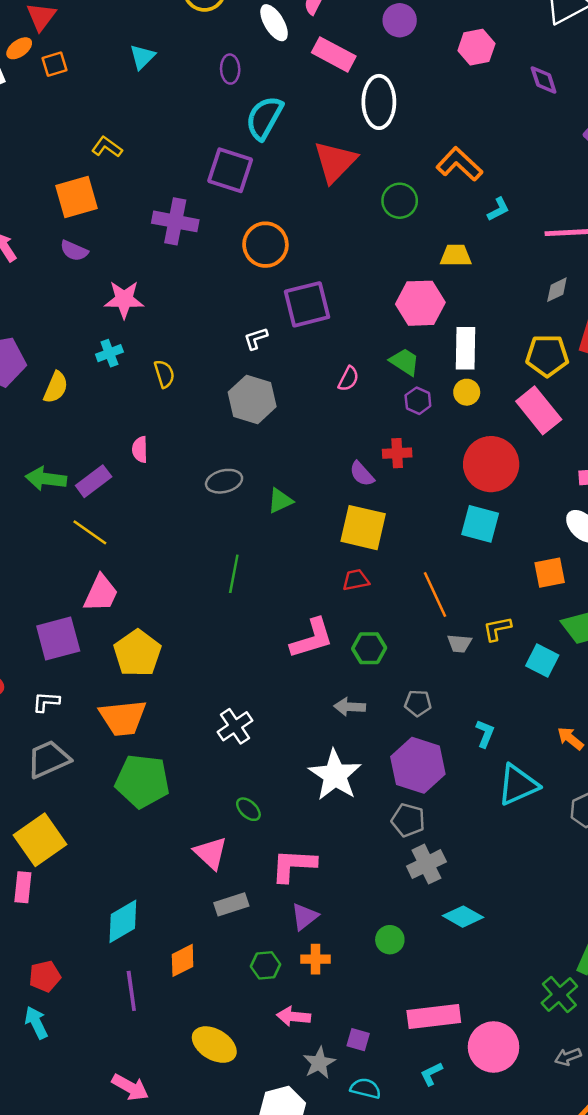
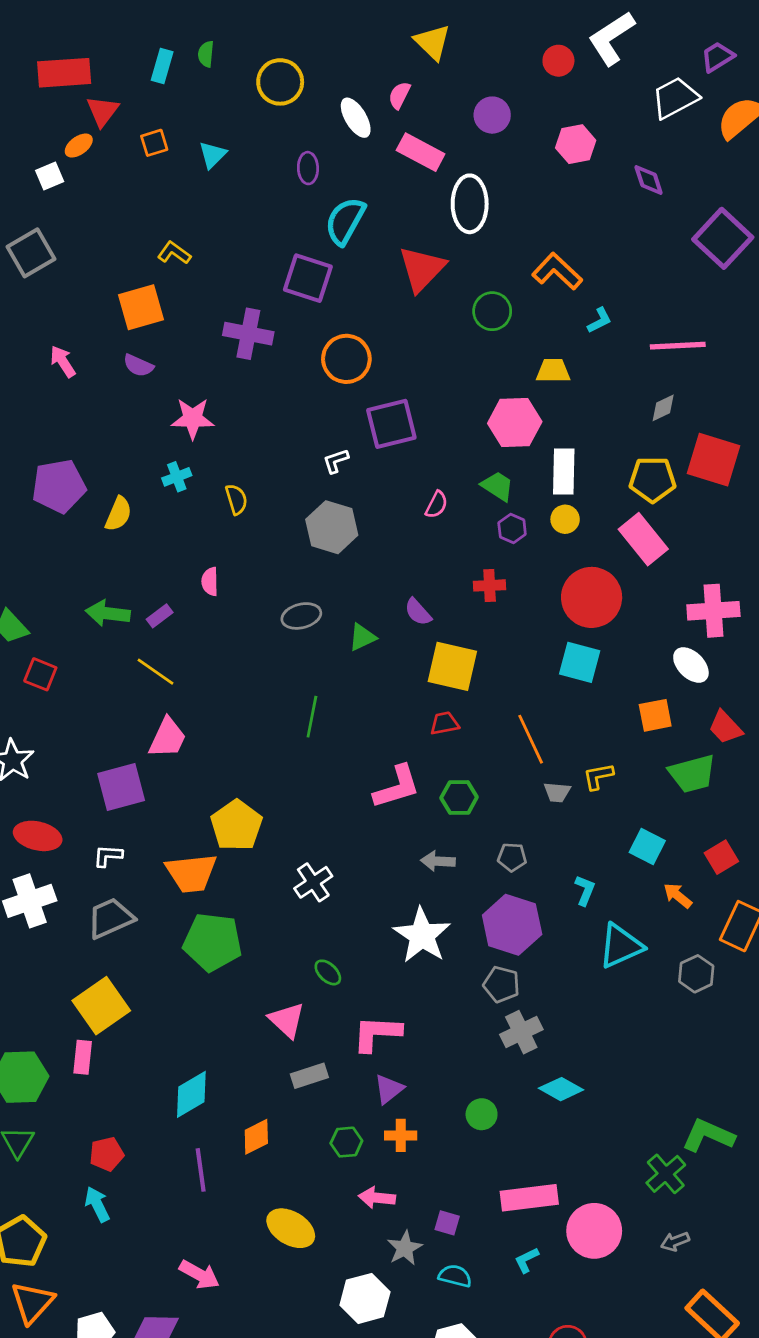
orange square: (55, 64) -> (154, 143), moved
purple semicircle: (362, 474) -> (418, 612), moved
purple rectangle: (94, 481) -> (160, 616), size x0.7
yellow pentagon: (137, 653) -> (236, 825), moved
cyan square: (542, 660) -> (647, 847), moved

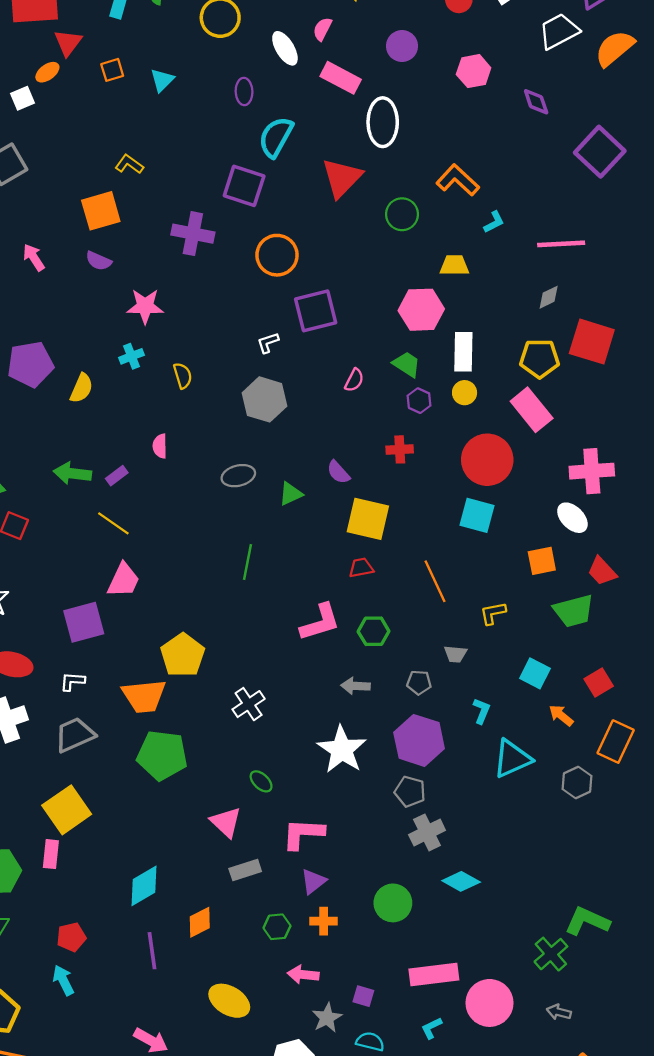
gray trapezoid: (557, 792) -> (455, 654), moved
green circle: (482, 1114) -> (393, 903), size x1.4
gray arrow: (675, 1241) -> (559, 1012), turned 35

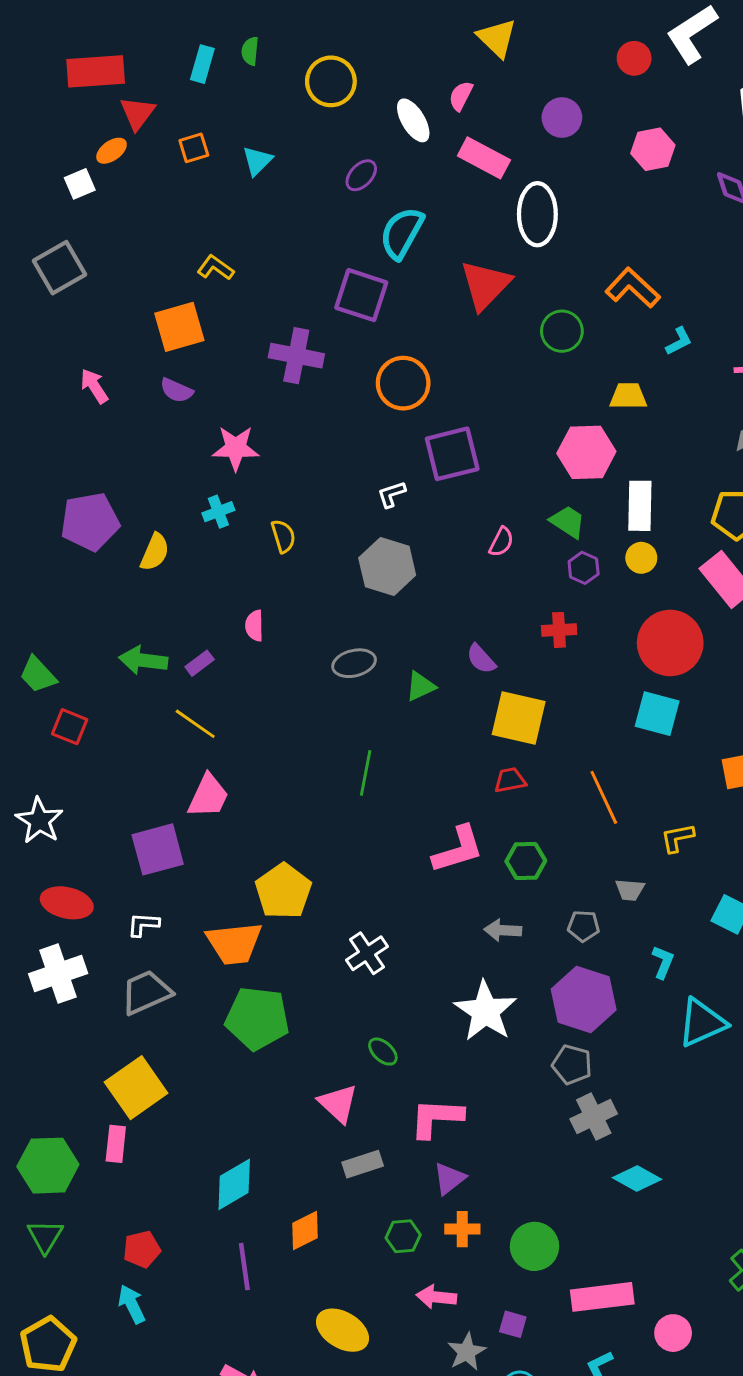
purple ellipse: (244, 91) -> (361, 175), turned 45
green circle: (393, 903) -> (534, 1246), moved
pink circle: (490, 1003) -> (673, 1333), size x0.6

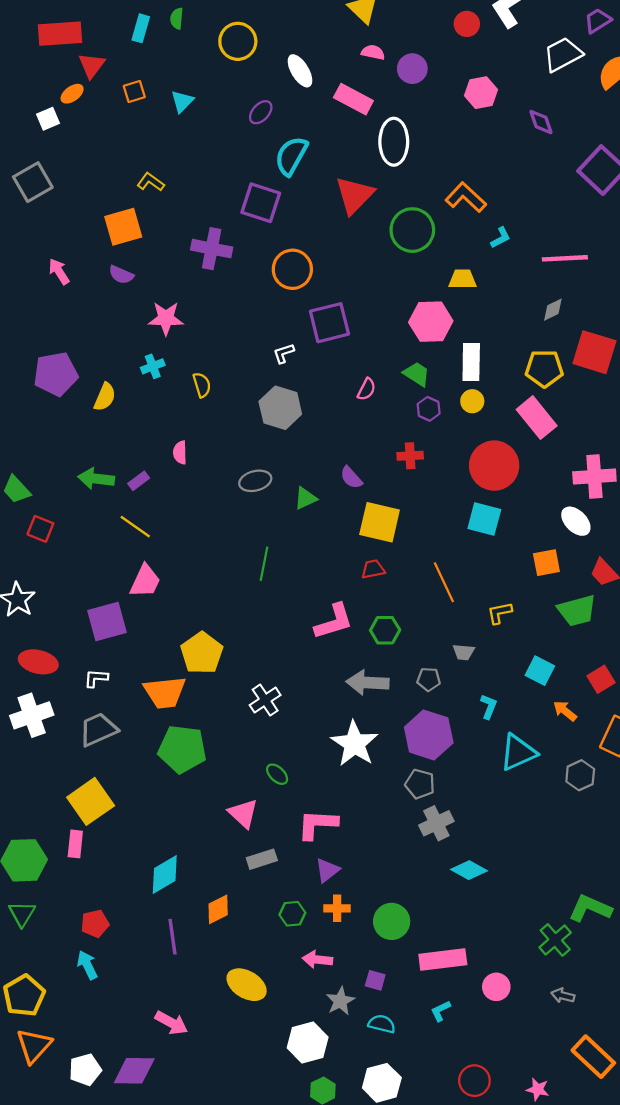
pink semicircle: (461, 96) -> (373, 52), moved, turned 75
green circle: (562, 331) -> (412, 230), size x1.4
gray arrow: (503, 930) -> (368, 683), size x1.5

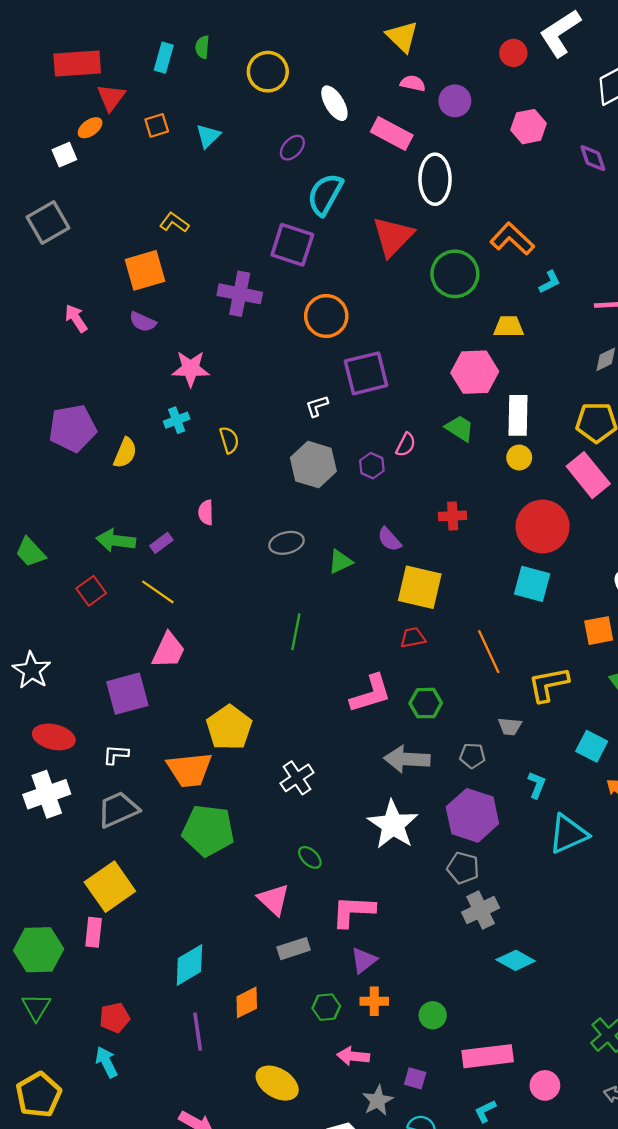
purple hexagon: (429, 409) -> (372, 466), moved
red square: (40, 529) -> (91, 591), moved, turned 32
yellow L-shape: (500, 613) -> (548, 684), size x1.5
green circle: (392, 921) -> (433, 1015), size x0.7

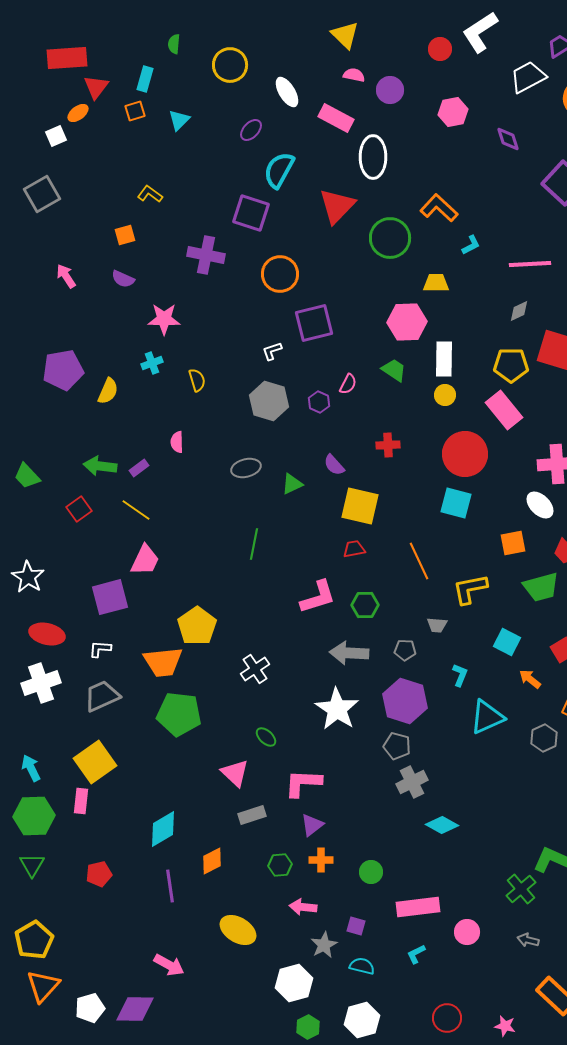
cyan rectangle: (164, 58) -> (145, 79), moved
orange square: (145, 270) -> (125, 235), size x0.6
cyan arrow: (106, 1062) -> (31, 768), moved

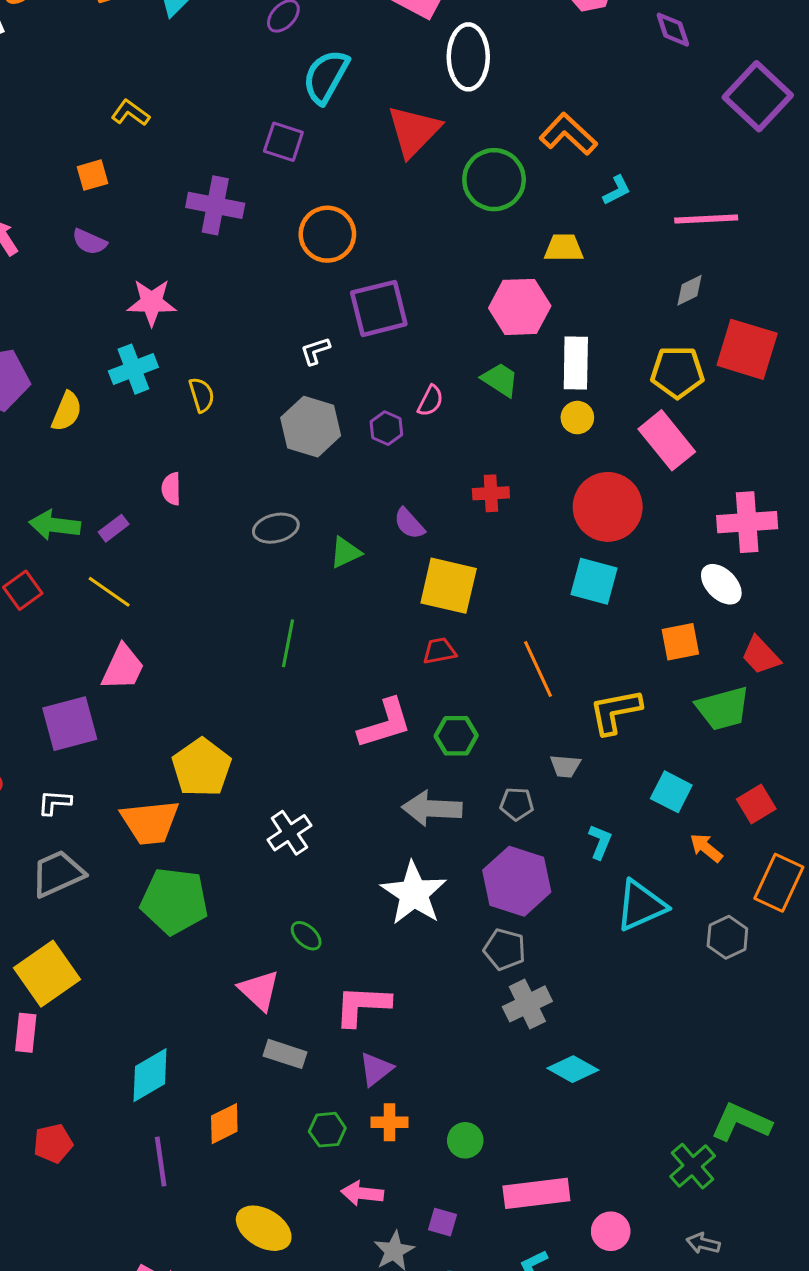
purple square: (251, 213) -> (283, 142), size x0.7
cyan cross: (152, 363) -> (133, 369), size x1.4
gray rectangle: (252, 815) -> (285, 1054), turned 36

